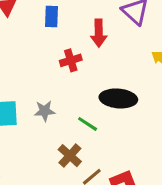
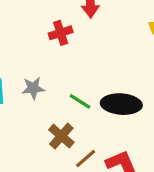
black ellipse: (118, 98) -> (121, 104), moved

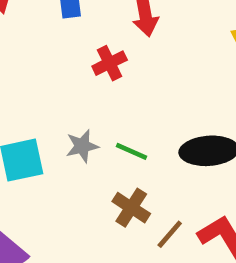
green line: (80, 101) -> (132, 151), moved

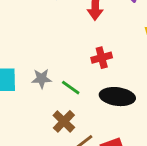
red cross: (110, 63) -> (102, 58), moved

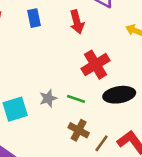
red cross: (102, 58) -> (96, 65), size x1.5

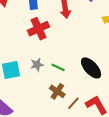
red cross: (96, 65) -> (39, 29), moved
black ellipse: (119, 95) -> (91, 68), turned 50

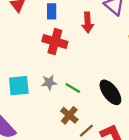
red cross: (39, 29) -> (55, 42), turned 35

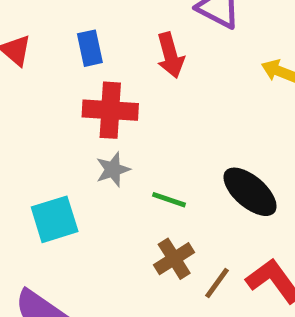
gray star: (49, 82) -> (113, 170), moved
brown cross: (69, 115) -> (174, 259), turned 30

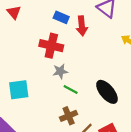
blue rectangle: (90, 48) -> (61, 17), moved, turned -64
gray star: (113, 170) -> (60, 71), moved

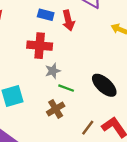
brown cross: (69, 116) -> (56, 109), moved

